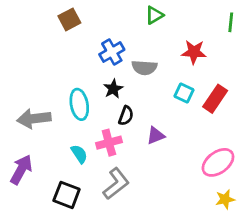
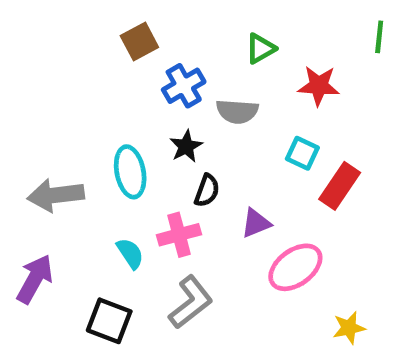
green triangle: (154, 15) -> (260, 49), moved
brown square: (69, 19) -> (139, 42), moved
red rectangle: (215, 99) -> (340, 186), moved
pink ellipse: (218, 162) -> (295, 267), moved
yellow star: (225, 199) -> (349, 328), moved

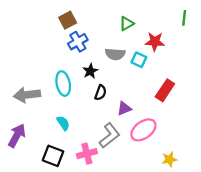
blue cross: (184, 86) -> (78, 42), moved
cyan square: (302, 153) -> (139, 60), moved
pink cross: (179, 235) -> (87, 154), moved
gray L-shape: (191, 302) -> (110, 136), moved

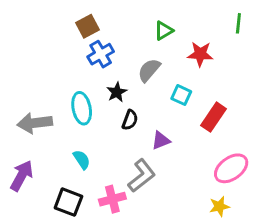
gray semicircle: (115, 54) -> (149, 70), turned 126
cyan square: (139, 60) -> (181, 95), moved
pink ellipse: (143, 130) -> (231, 168), moved

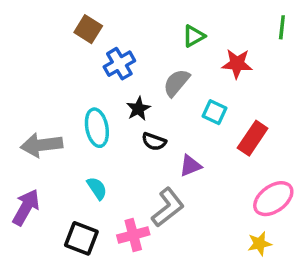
brown square: (87, 26) -> (88, 29), moved, turned -30
black semicircle: (130, 120) -> (154, 142), turned 90

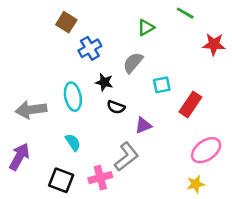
green line: (282, 27) -> (185, 13), moved, turned -66
red star: (237, 64) -> (214, 44), moved
black star: (138, 109) -> (104, 82), turned -30
cyan square: (215, 112) -> (162, 85), turned -36

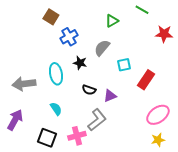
black semicircle: (116, 107) -> (89, 90), moved
yellow star: (196, 184) -> (158, 140), moved

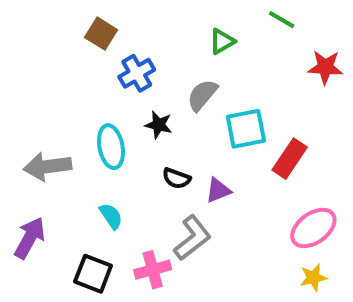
cyan square: (124, 65) -> (246, 129), size x1.5

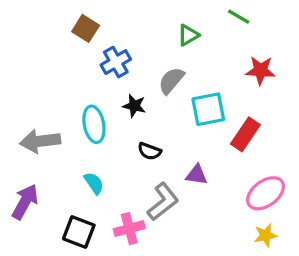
red star: (325, 67) -> (260, 70), moved
purple triangle: (218, 190) -> (197, 175), moved, turned 30

